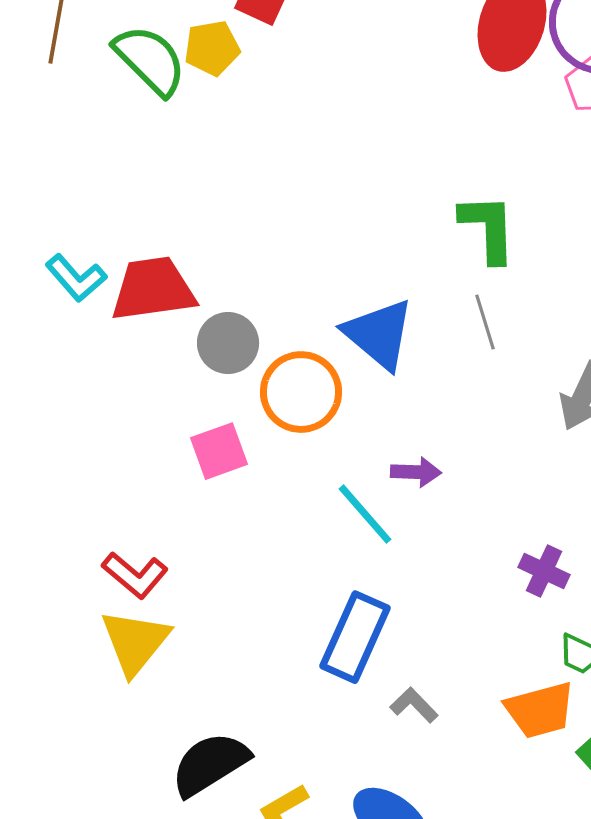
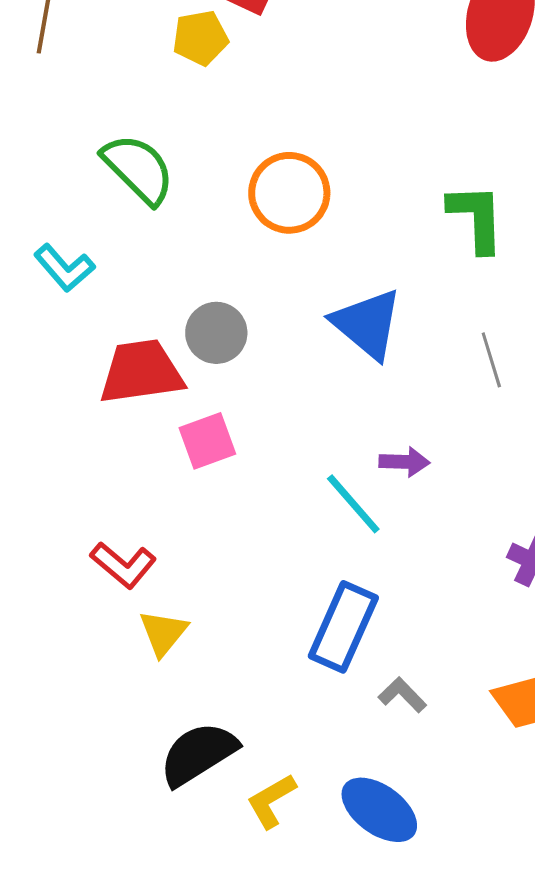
green semicircle: (150, 60) -> (138, 169), moved
red trapezoid: (153, 289) -> (141, 372), moved
gray line: (485, 322) -> (491, 360), moved
orange circle: (301, 392) -> (289, 193), moved
yellow triangle: (135, 642) -> (163, 633), moved, size x0.7

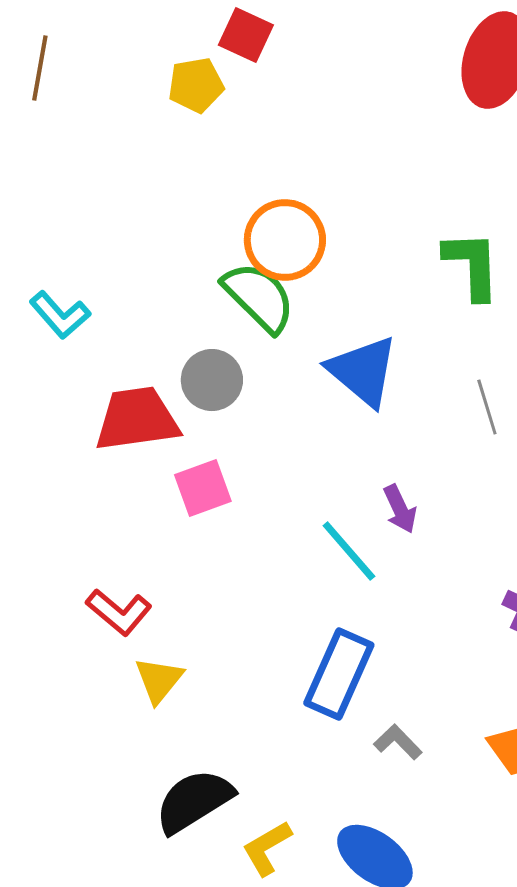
green semicircle: (138, 169) -> (259, 297), moved
purple arrow: (404, 462) -> (400, 509), turned 63

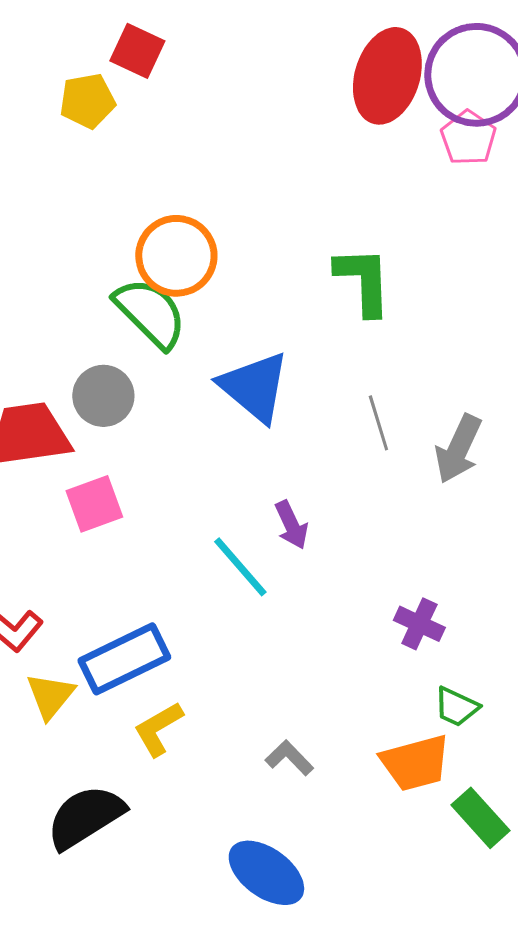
blue rectangle: (339, 674) -> (124, 659), moved, turned 40
yellow L-shape: (267, 848) -> (158, 729), moved

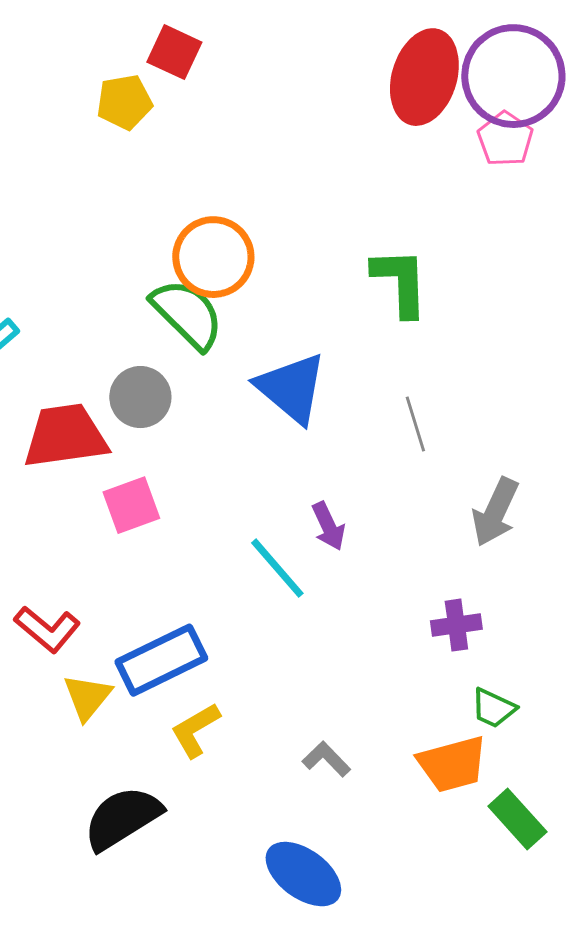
gray arrow: (458, 449) -> (495, 512), moved
purple cross: (419, 624) -> (456, 625), turned -33

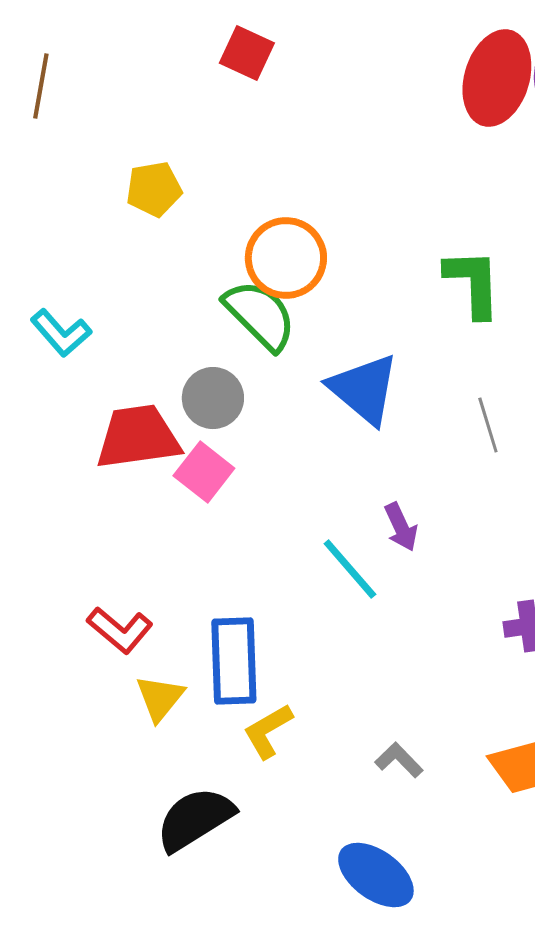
yellow pentagon: (124, 102) -> (154, 189), moved
pink square: (131, 505) -> (204, 472), moved, turned -32
blue rectangle: (161, 660) -> (234, 661), turned -66

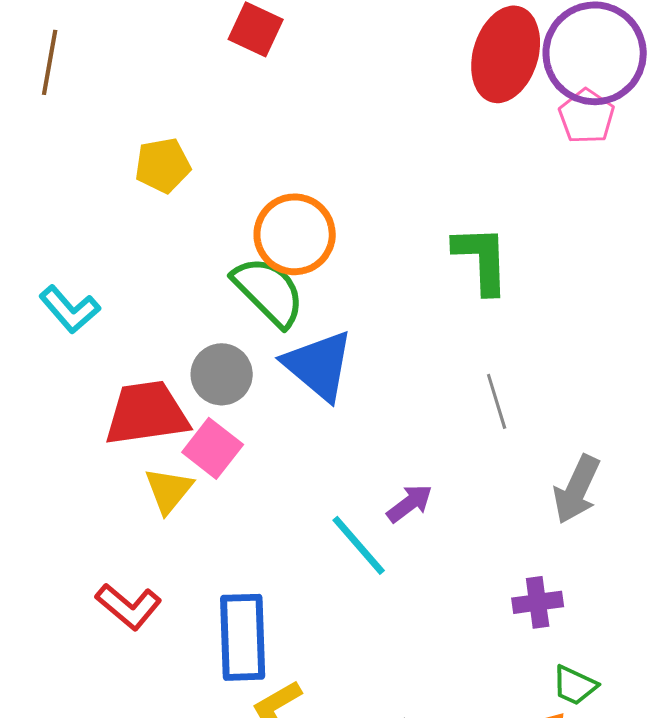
blue triangle: (364, 389) -> (319, 365), moved
purple arrow: (401, 527) -> (410, 503), turned -102
yellow triangle: (160, 698) -> (169, 490), moved

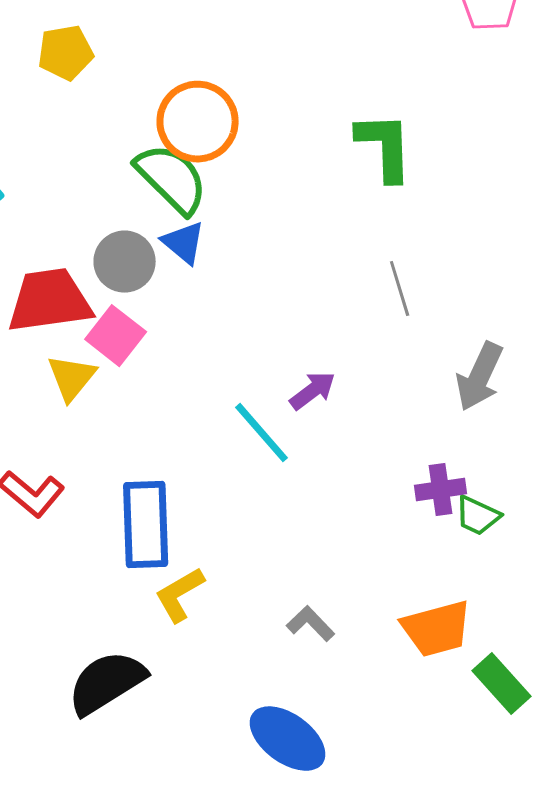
blue triangle: (319, 365) -> (184, 243), moved, size x0.6
green trapezoid: (575, 685) -> (478, 516), moved

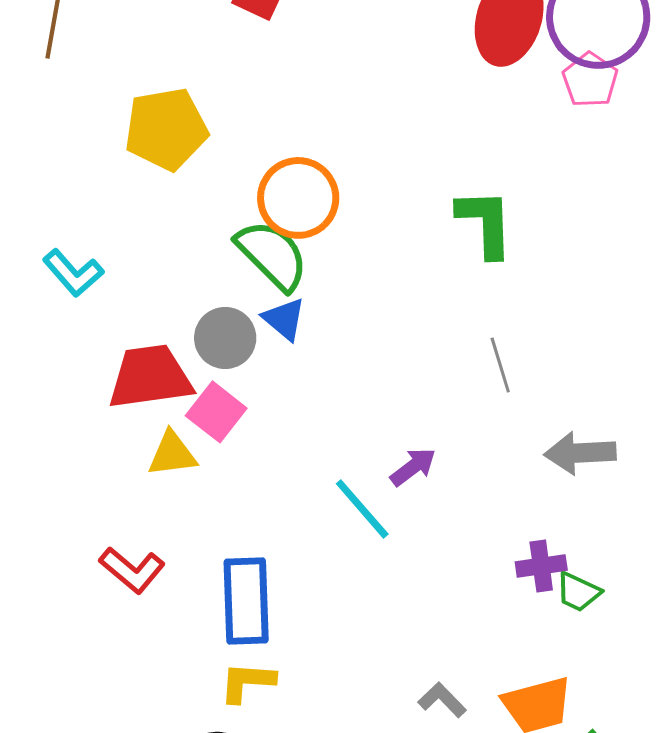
yellow pentagon: (66, 53) -> (166, 129), size x1.5
gray arrow: (480, 377) -> (580, 453), turned 62
yellow triangle: (72, 378) -> (172, 454), turned 44
yellow L-shape: (180, 595) -> (247, 682), moved, turned 34
gray L-shape: (311, 624) -> (442, 700), moved

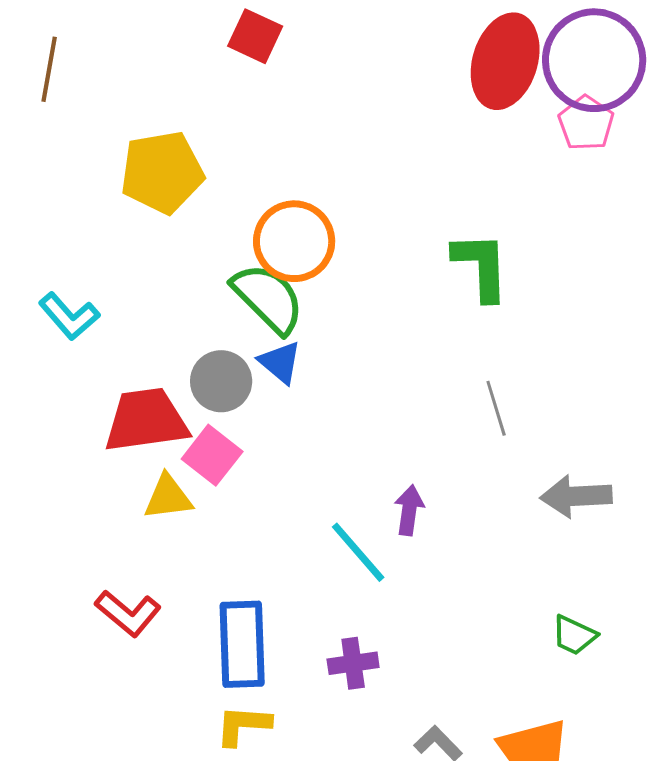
purple arrow: (413, 467) -> (409, 510), turned -45
purple cross: (541, 566) -> (353, 663), moved

